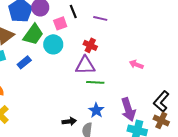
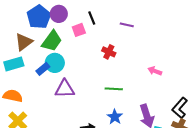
purple line: (100, 18) -> (127, 25), moved
cyan circle: (53, 44) -> (55, 63), moved
purple triangle: (85, 65) -> (65, 89), moved

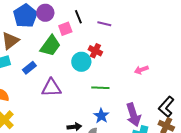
purple line: (127, 25) -> (104, 24), moved
green trapezoid: (52, 41) -> (50, 46), moved
cyan circle: (55, 63) -> (81, 62), moved
pink arrow: (155, 71) -> (141, 70), turned -40

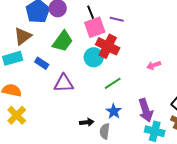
pink square: (65, 29) -> (95, 27), moved, size x1.5
red cross: (95, 51) -> (108, 46), size x1.6
blue rectangle: (29, 68) -> (42, 63), turned 72
green line: (100, 88) -> (113, 83), turned -36

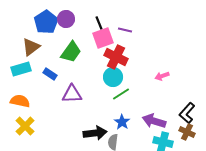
cyan circle: (94, 57) -> (113, 77), moved
purple arrow: (146, 110) -> (154, 121), turned 125
black arrow: (87, 122) -> (95, 133), size x1.6

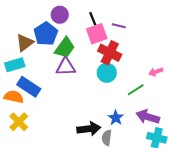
blue pentagon: (46, 22) -> (46, 34), moved
blue rectangle: (50, 74) -> (29, 87), moved, size x1.6
purple triangle: (72, 94) -> (66, 67), moved
green line: (121, 94) -> (136, 90), moved

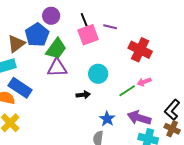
red cross: (110, 53) -> (140, 50), moved
pink arrow: (156, 72) -> (144, 82), moved
black arrow: (89, 129) -> (83, 95), moved, size x0.6

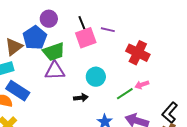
green trapezoid: (56, 49) -> (54, 52), turned 35

